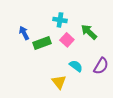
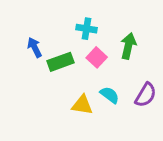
green arrow: (89, 32) -> (128, 46), turned 60
yellow triangle: (59, 82) -> (82, 105), moved, turned -42

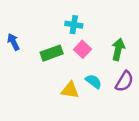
green arrow: (128, 46) -> (118, 49), moved
blue arrow: (35, 47) -> (13, 42), moved

